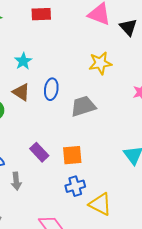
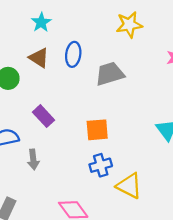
purple rectangle: (39, 152) -> (44, 116), moved

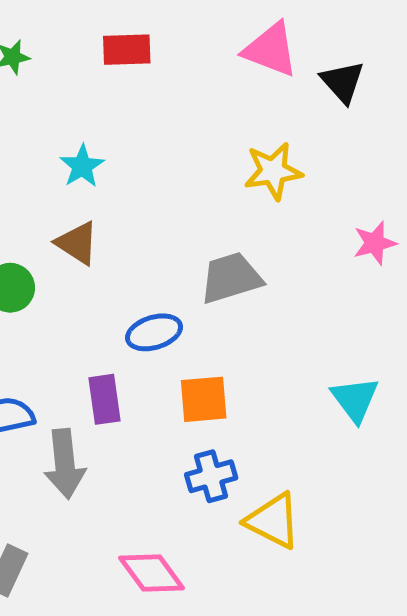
blue ellipse: (73, 54) -> (154, 332), moved, turned 65
purple rectangle: (44, 116) -> (104, 399), moved, turned 35
gray arrow: (33, 160) -> (65, 464), size x1.5

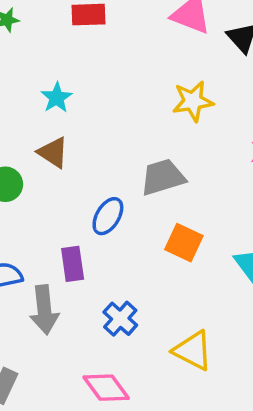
blue ellipse: (154, 332) -> (108, 216), turned -42
orange square: (204, 399) -> (184, 243), moved, turned 30
blue cross: (211, 476) -> (120, 319), moved, turned -32

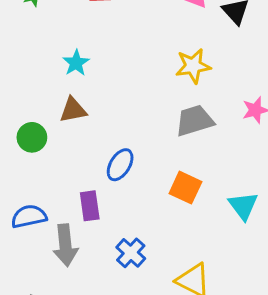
brown triangle: (53, 152) -> (73, 110), turned -44
gray trapezoid: (163, 177) -> (195, 121), moved

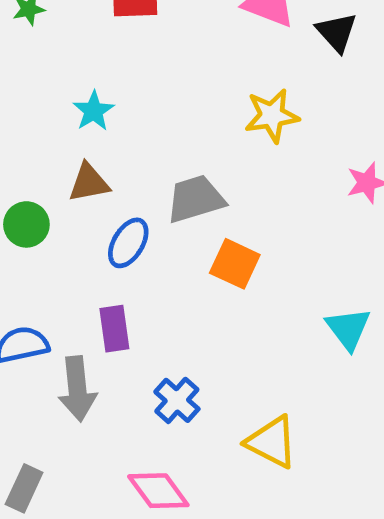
gray trapezoid: (195, 121) -> (195, 199), moved
blue ellipse: (120, 165) -> (128, 243), moved
orange square: (185, 188) -> (235, 264), moved

